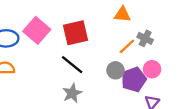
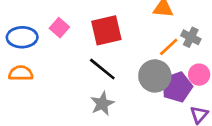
pink square: (37, 30) -> (59, 28), size x0.6
gray circle: (116, 70) -> (155, 76), size x1.5

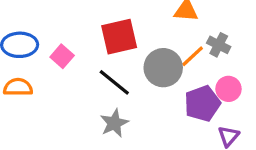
pink square: (59, 28) -> (62, 56), moved
gray circle: (155, 76) -> (163, 68), moved

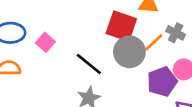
red square: (119, 37) -> (121, 26), moved, turned 32

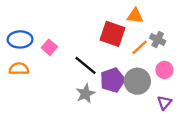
gray circle: (129, 52) -> (137, 81), moved
purple pentagon: (162, 82) -> (113, 80), moved

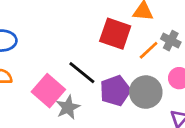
pink square: (49, 47) -> (48, 91), moved, size x1.6
gray star: (85, 94) -> (68, 107), moved

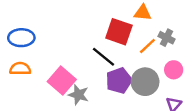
black line: (82, 73) -> (103, 57), moved
gray star: (68, 107) -> (78, 95), turned -30

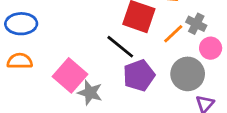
pink circle: (174, 70) -> (211, 48), moved
gray circle: (145, 82) -> (188, 74), moved

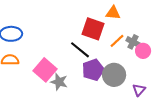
gray cross: (196, 24) -> (133, 42), moved
gray circle: (188, 74) -> (114, 75), moved

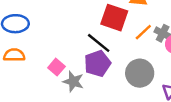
pink square: (45, 70) -> (56, 67), size x0.6
purple pentagon: (93, 70) -> (97, 63), moved

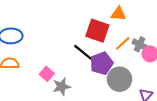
purple pentagon: (97, 63) -> (102, 63), moved
gray star: (73, 82) -> (61, 87), turned -30

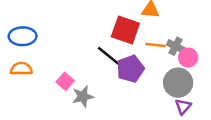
orange line: (123, 43) -> (155, 45), turned 49
gray circle: (119, 79) -> (178, 83), moved

